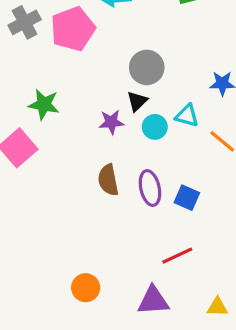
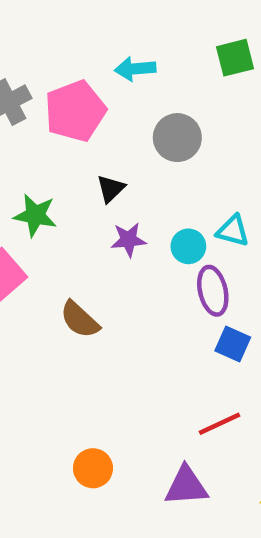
gray circle: (147, 67) -> (177, 138), moved
black triangle: (137, 101) -> (111, 189), moved
brown semicircle: (108, 180) -> (80, 320), moved, turned -36
purple ellipse: (150, 188) -> (213, 291), moved

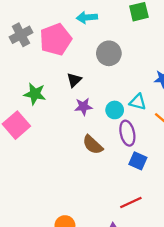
brown semicircle: (80, 320) -> (93, 145), moved

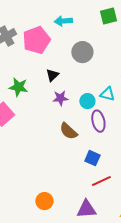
blue square: (138, 161) -> (92, 158), moved

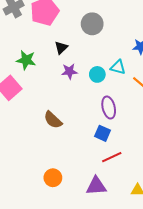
purple ellipse: (98, 121) -> (109, 108), moved
brown semicircle: (68, 131) -> (53, 120), moved

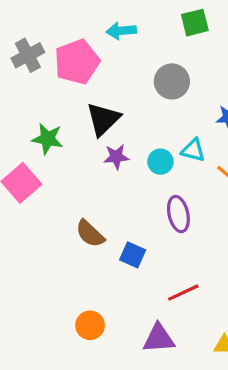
gray circle: (92, 24) -> (172, 81), moved
black triangle: (61, 48) -> (103, 119), size x1.6
blue square: (102, 133) -> (133, 255), moved

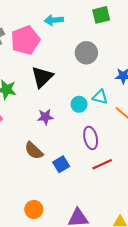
purple star: (116, 157) -> (45, 117), moved
blue square: (133, 255) -> (61, 164), turned 35
red line: (183, 293) -> (102, 164), moved

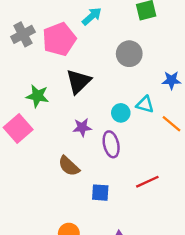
cyan arrow: (54, 20) -> (92, 16), turned 144
purple ellipse: (91, 138) -> (111, 144), moved
blue square: (61, 164) -> (100, 193), moved, turned 35

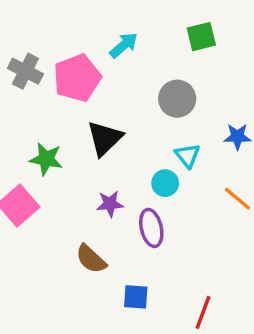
gray cross: (23, 34) -> (25, 71), turned -35
cyan triangle: (145, 104) -> (187, 156), moved, turned 36
red line: (147, 182) -> (203, 312), moved, turned -45

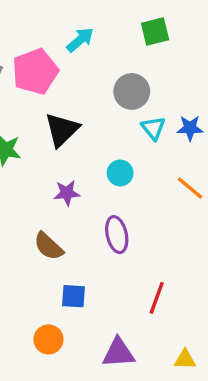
cyan triangle: (187, 156) -> (153, 128), moved
purple ellipse: (151, 228) -> (117, 235), moved
blue square: (136, 297) -> (73, 296), moved

